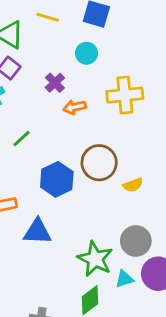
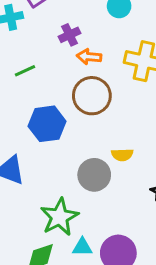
purple cross: (55, 83) -> (70, 35), moved
brown circle: (99, 163) -> (92, 96), moved
gray circle: (136, 241) -> (94, 175), moved

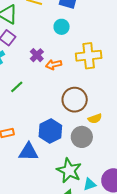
brown circle: (92, 96) -> (75, 100), moved
blue hexagon: (47, 124) -> (50, 131), moved

